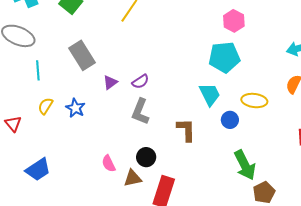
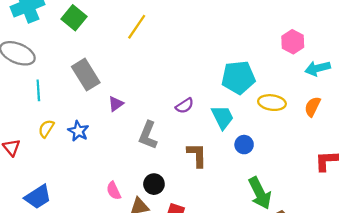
pink hexagon: (234, 21) -> (293, 42), moved
purple semicircle: (140, 82) -> (185, 106), moved
yellow ellipse: (254, 101) -> (272, 103), moved

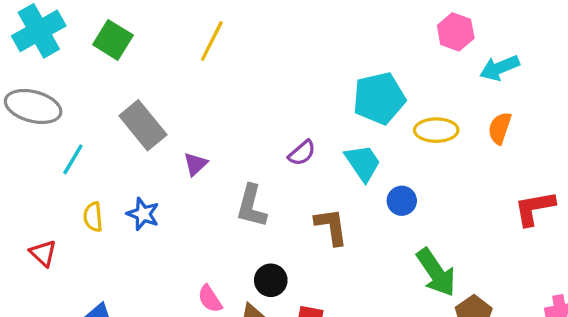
cyan line: (38, 90) -> (73, 159), turned 42
yellow semicircle: (46, 129) -> (93, 217), turned -30

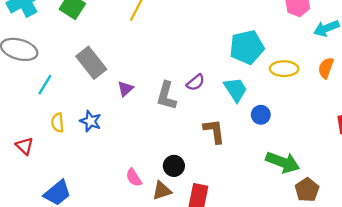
gray L-shape: (251, 206) -> (166, 96), moved
green arrow: (436, 272) -> (283, 162), turned -36

